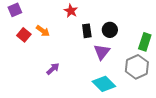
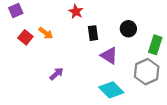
black circle: (110, 30) -> (128, 29), moved
purple triangle: (102, 52) -> (109, 56), turned -36

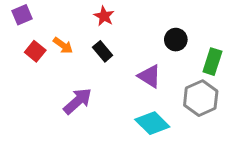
black rectangle: (93, 33) -> (103, 51), moved, turned -32
purple arrow: (57, 74) -> (78, 101), size x1.5

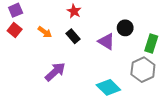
red square: (35, 51) -> (15, 30), moved
purple triangle: (149, 76) -> (106, 41), moved

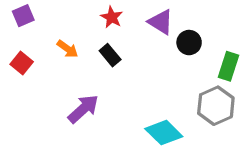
red square: (15, 30) -> (22, 63), moved
purple triangle: (106, 41) -> (161, 22), moved

